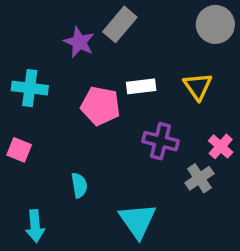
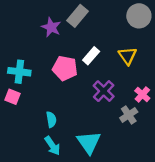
white rectangle: (141, 86) -> (91, 56), turned -42
cyan cross: (30, 88) -> (19, 72), moved
purple cross: (161, 141) -> (104, 91), turned 30
cyan arrow: (35, 226) -> (52, 146), moved, turned -30

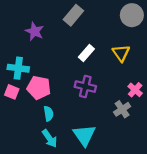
purple star: (51, 27) -> (34, 31), moved
pink pentagon: (65, 68) -> (39, 88), moved
purple cross: (104, 91) -> (85, 87), moved, turned -30

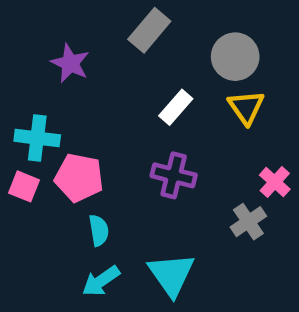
gray circle: (132, 15) -> (235, 57), moved
cyan arrow: (50, 138) -> (101, 281), turned 90

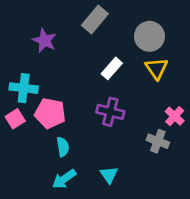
pink square: (24, 186) -> (15, 119), turned 36
gray cross: (248, 222) -> (158, 141), turned -35
cyan triangle: (171, 274) -> (109, 175), size x0.6

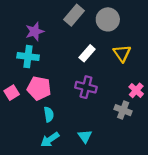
gray circle: (149, 36) -> (108, 19), moved
purple star: (45, 41) -> (35, 31), turned 30
cyan cross: (24, 88) -> (28, 57), moved

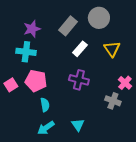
gray rectangle: (74, 15) -> (68, 26), moved

